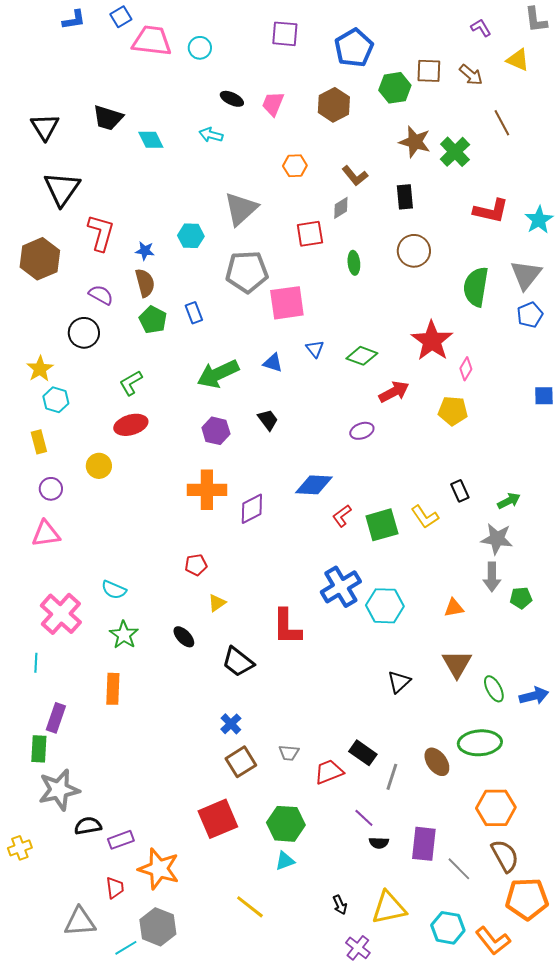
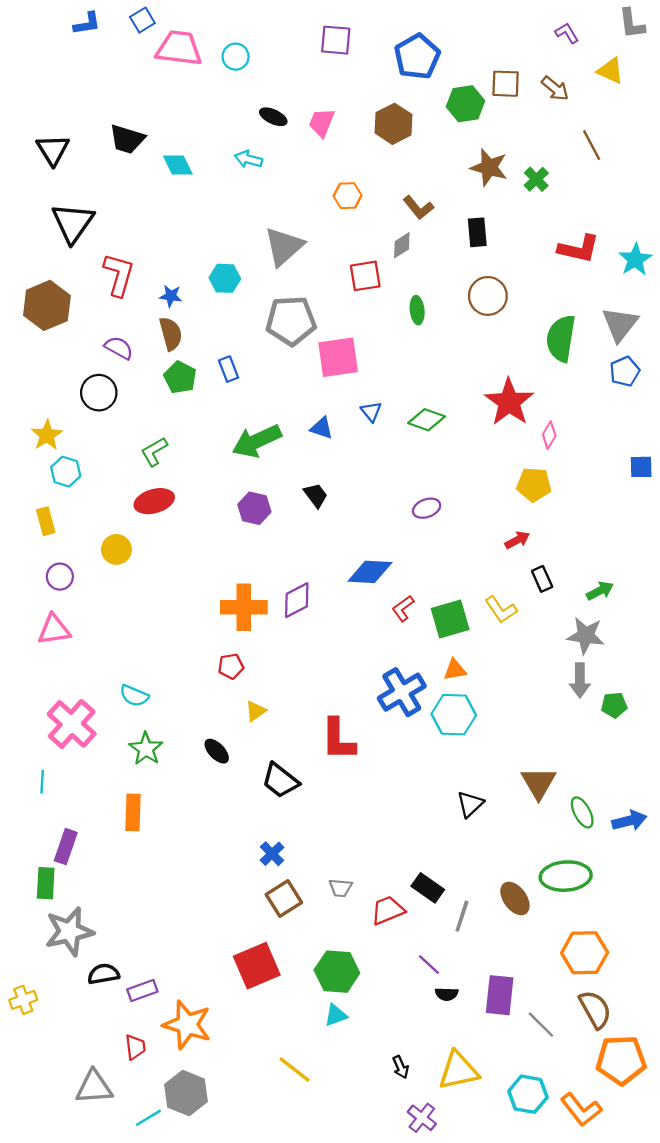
green cross: (455, 152) -> (536, 179), size x0.7
red arrow: (394, 392) -> (517, 540), moved, size x0.7
orange cross: (207, 490) -> (244, 607), moved
orange triangle: (454, 608) -> (455, 670), moved

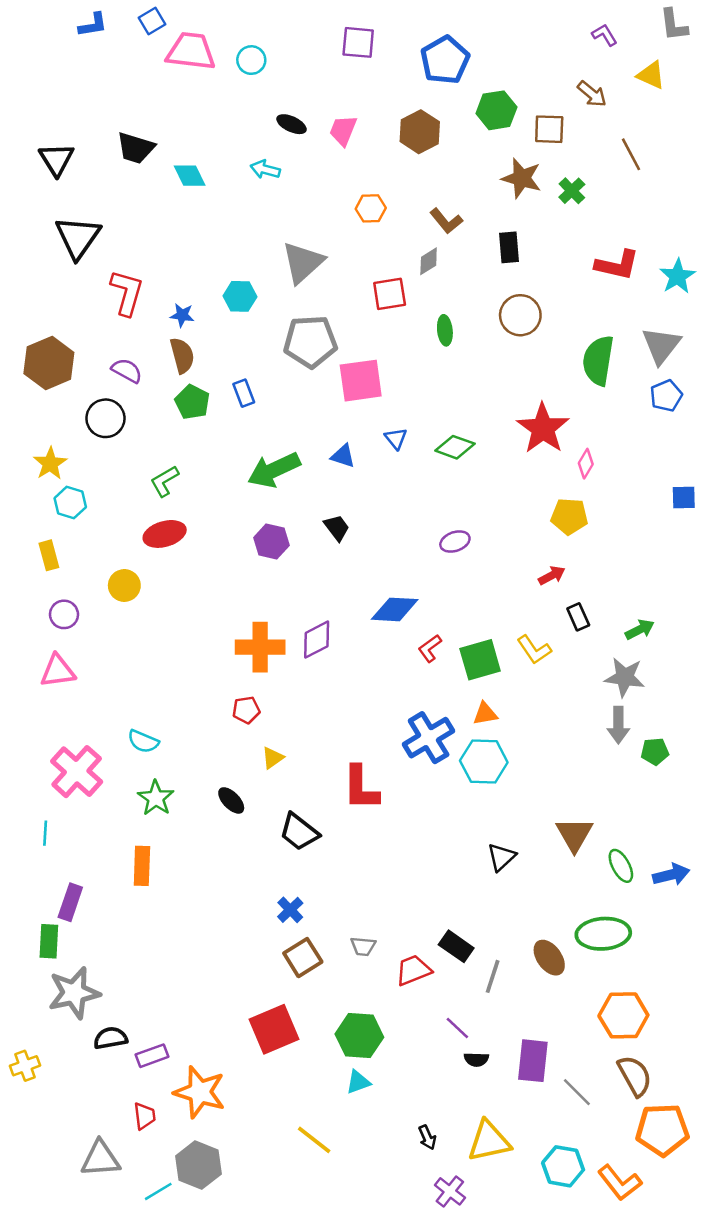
brown square: (506, 84) -> (549, 129), moved
brown hexagon: (47, 305) -> (49, 363), moved

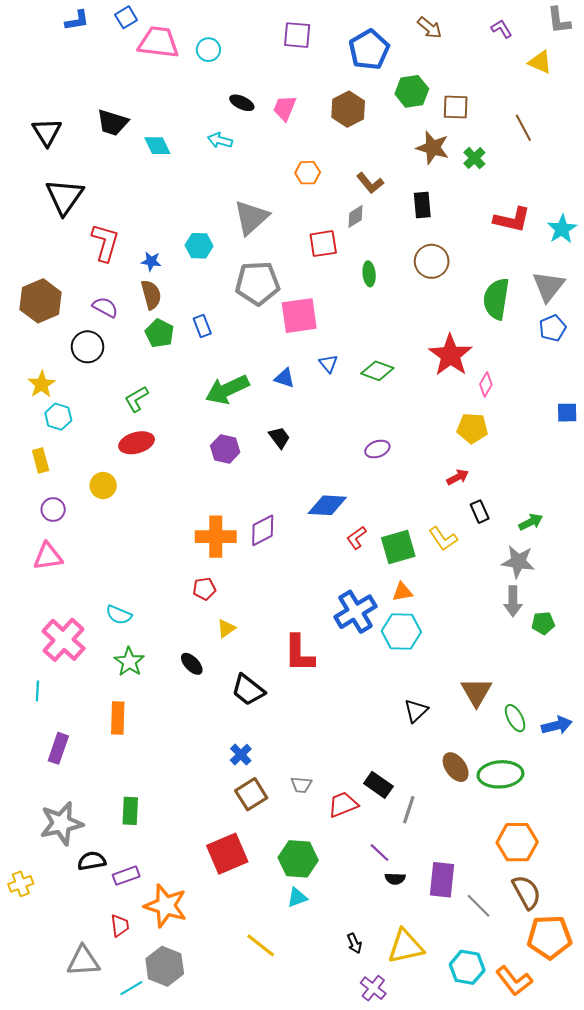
brown arrow: (592, 94) -> (430, 28), moved
green rectangle: (49, 941) -> (130, 811), moved
brown ellipse: (549, 958) -> (456, 767), moved

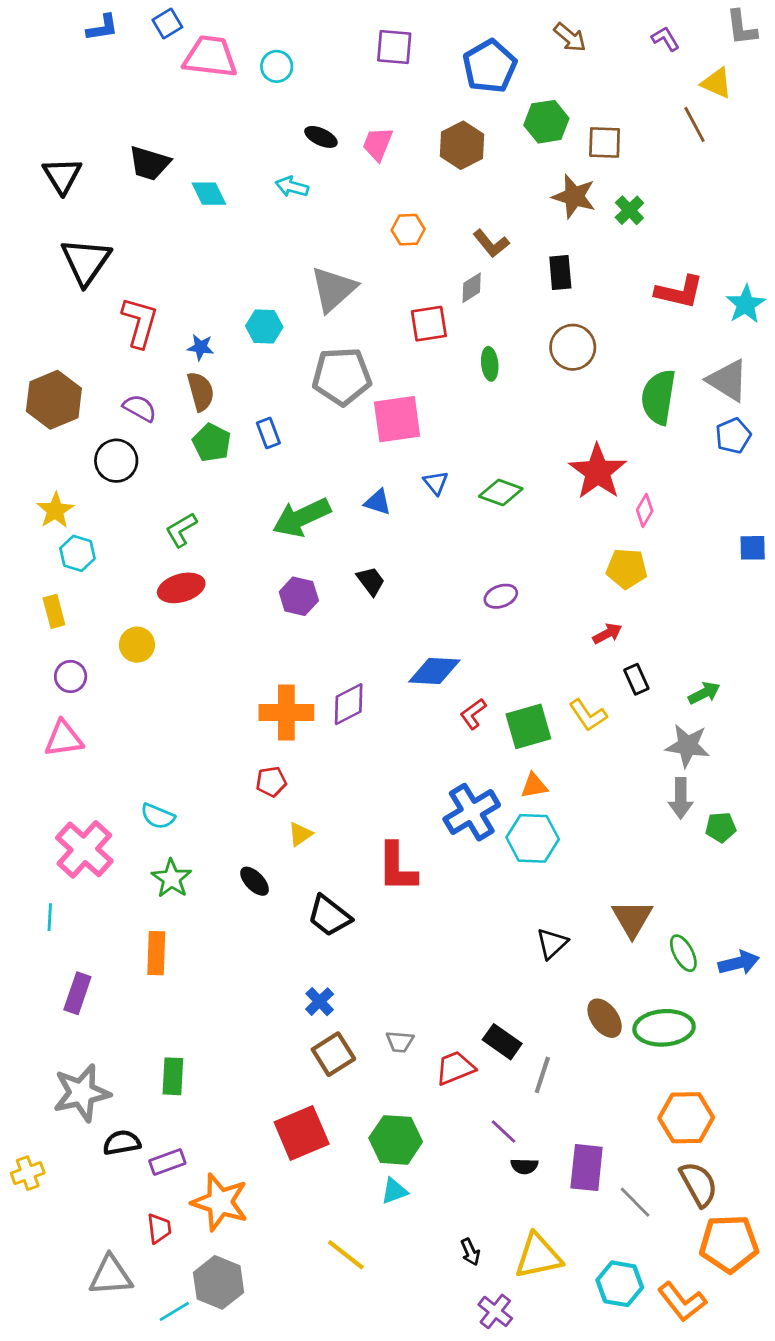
brown line: (523, 128) -> (694, 124), moved
gray triangle: (548, 286) -> (728, 380), turned -36

